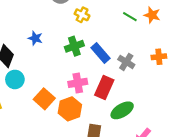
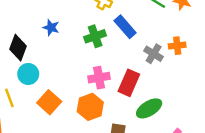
blue rectangle: (100, 53) -> (125, 27), moved
orange cross: (159, 57) -> (177, 46), moved
orange square: (44, 99) -> (49, 102), moved

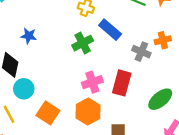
blue star: (51, 27) -> (29, 36), moved
green ellipse: (149, 108) -> (160, 99), moved

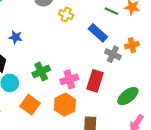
blue rectangle: (110, 30) -> (98, 33), moved
green cross: (83, 43) -> (41, 71), moved

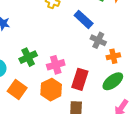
orange cross: (132, 45) -> (113, 56), moved
red rectangle: (95, 81) -> (80, 79), moved

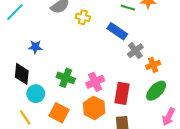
gray cross: (98, 40) -> (135, 51), turned 35
green cross: (28, 57) -> (66, 78), turned -36

